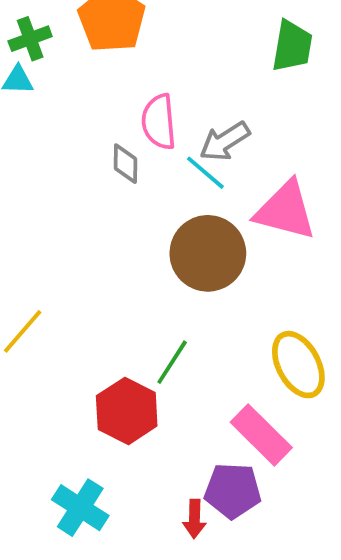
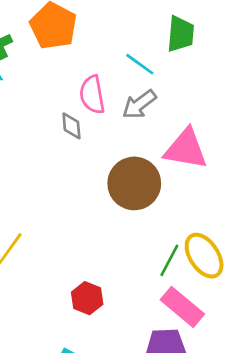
cyan line: (205, 173) -> (140, 64), moved
green line: (172, 362) -> (169, 260), moved
red hexagon: (127, 411) -> (87, 298), size x0.7

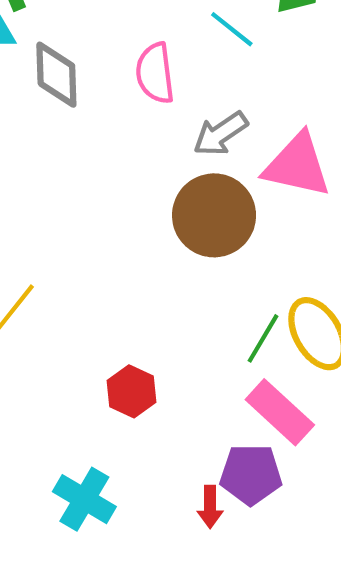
gray arrow: (139, 104) -> (220, 134), moved
gray diamond: (71, 126) -> (56, 75), moved, size x1.5

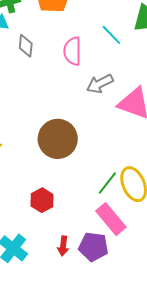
gray diamond: (56, 75) -> (26, 46), size x0.7
brown circle: (214, 215) -> (58, 139), moved
red arrow: (210, 507) -> (63, 246), moved

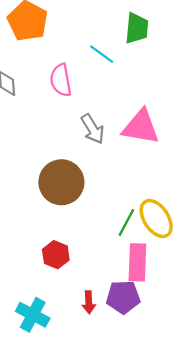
gray arrow: (100, 84) -> (93, 129), moved, turned -84
pink rectangle: (111, 219) -> (137, 262), turned 52

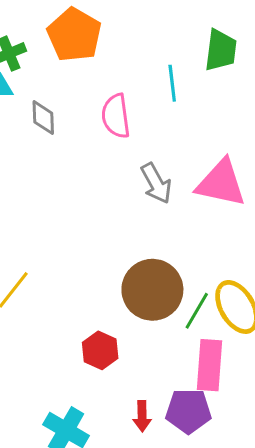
cyan line: (102, 54) -> (172, 83), turned 45
brown circle: (61, 182) -> (152, 290), moved

